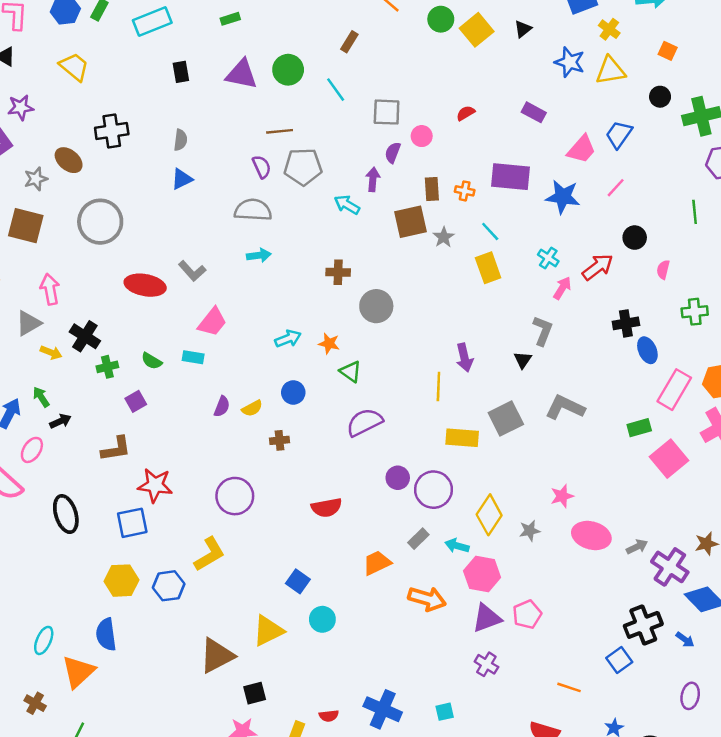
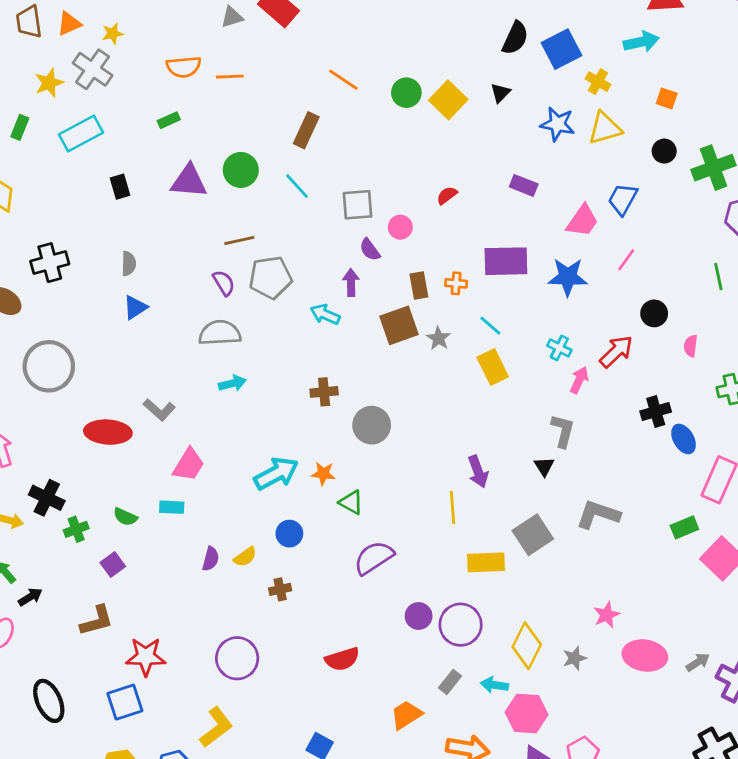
brown rectangle: (349, 42) -> (306, 130), size x1.4
purple semicircle: (393, 153) -> (370, 250), turned -50
cyan arrow: (288, 339) -> (276, 473), size x1.5

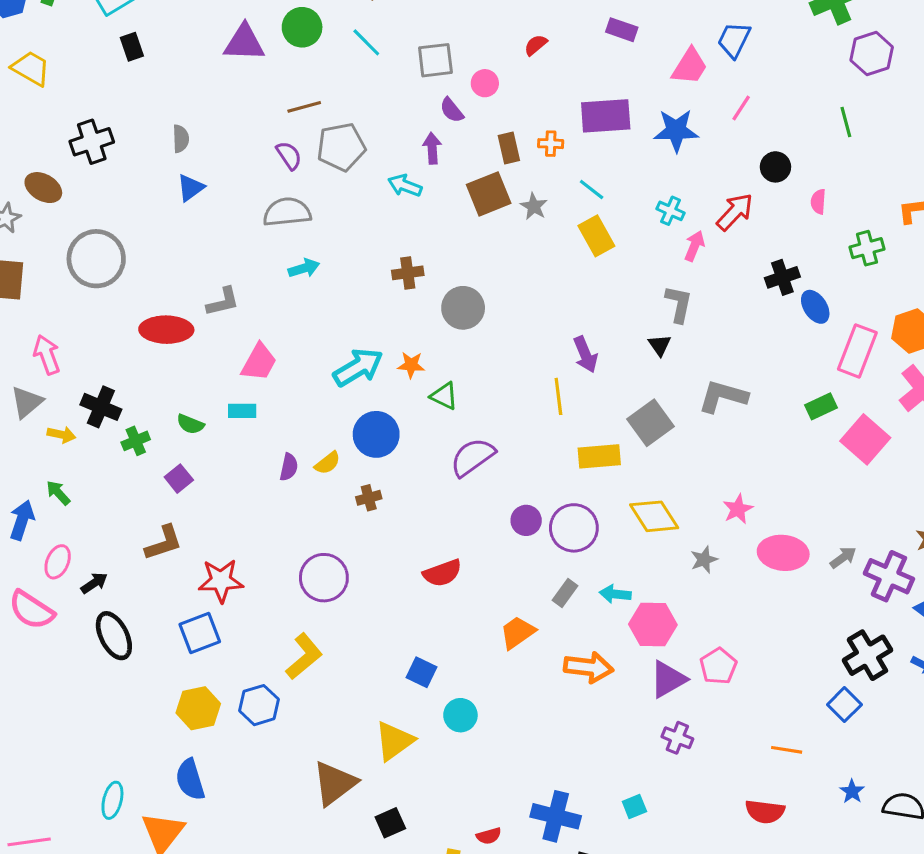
black rectangle: (120, 187) -> (132, 47), moved
gray L-shape: (159, 410) -> (223, 302), turned -52
blue circle: (289, 534) -> (376, 434), size x1.5
black arrow: (30, 597) -> (94, 583), moved
yellow diamond: (527, 646) -> (654, 516), moved, turned -57

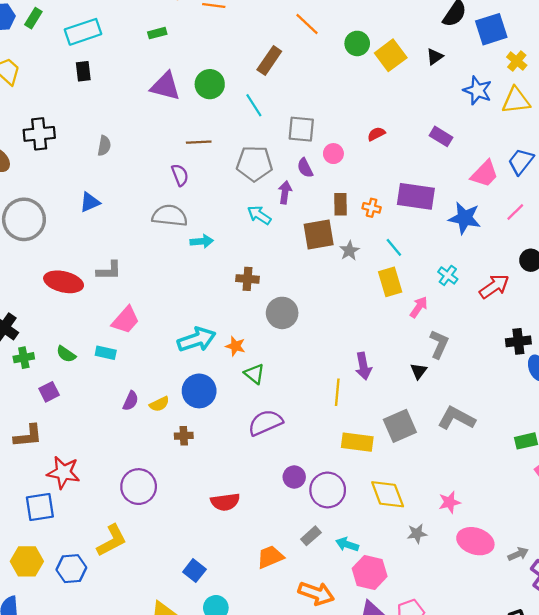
gray pentagon: (341, 147) -> (254, 163), moved
blue triangle: (191, 188) -> (90, 202), moved
pink arrow: (695, 246) -> (419, 307), moved
cyan arrow: (304, 268) -> (202, 241), moved

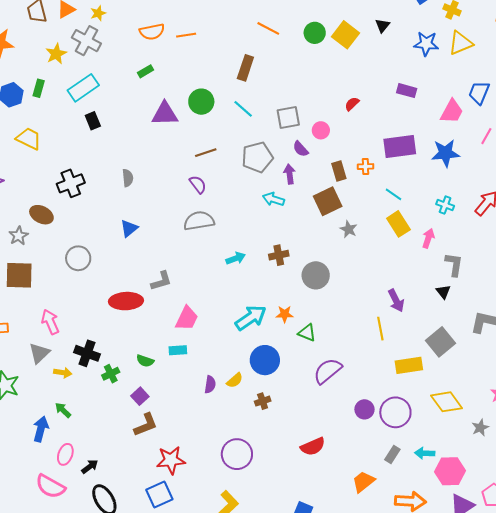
gray circle: (24, 219) -> (78, 258), size x0.7
cyan arrow: (202, 241) -> (236, 258), moved
gray star: (349, 251) -> (349, 229), moved
brown L-shape: (28, 436) -> (146, 425), moved

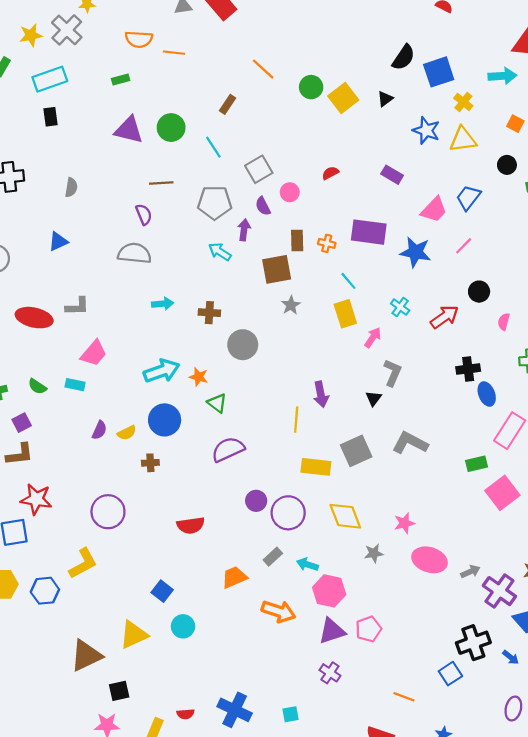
brown rectangle: (245, 68) -> (228, 104), size x0.7
gray square: (288, 118) -> (259, 169), turned -35

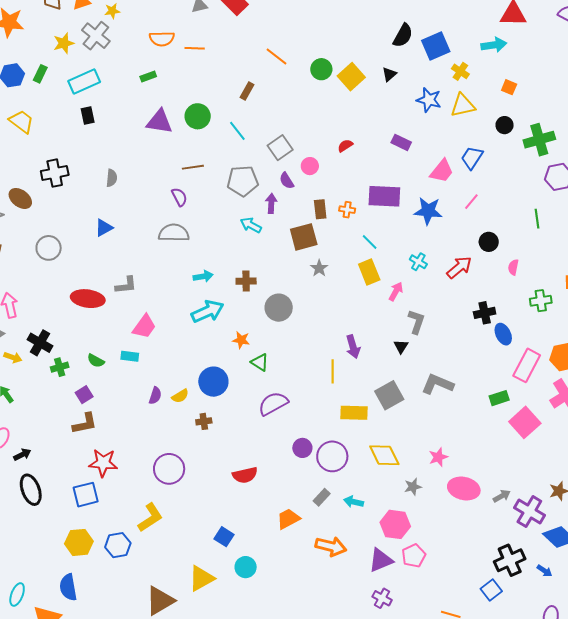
cyan arrow: (162, 371) -> (208, 311), moved
pink hexagon: (329, 591) -> (395, 524), moved

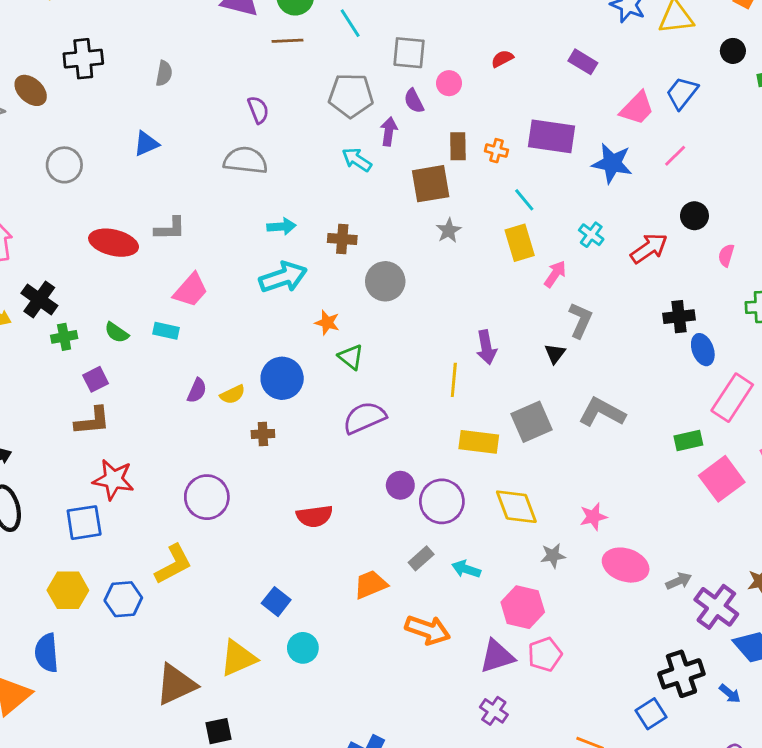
gray square: (280, 148) -> (409, 53), turned 35
brown line: (193, 167) -> (288, 41), moved

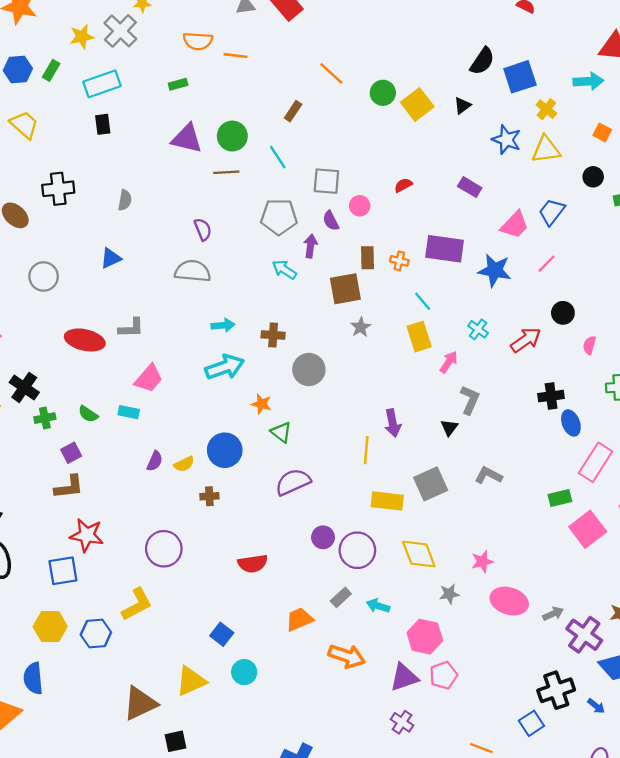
gray L-shape: (602, 412) -> (488, 475), size x0.7

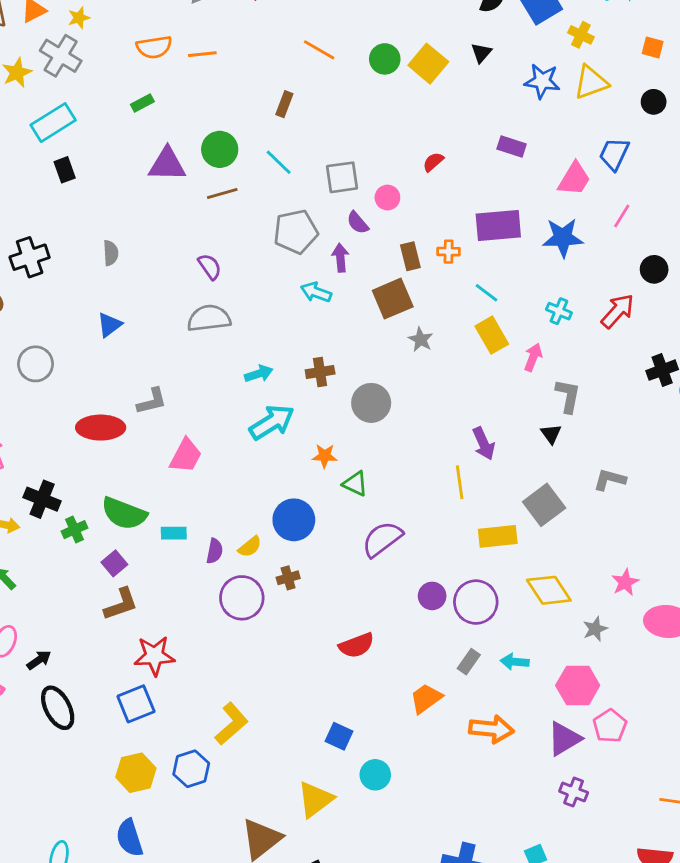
cyan rectangle: (129, 412) -> (174, 533), moved
green semicircle: (88, 414) -> (124, 513), size x1.8
purple circle: (164, 549) -> (242, 598), moved

